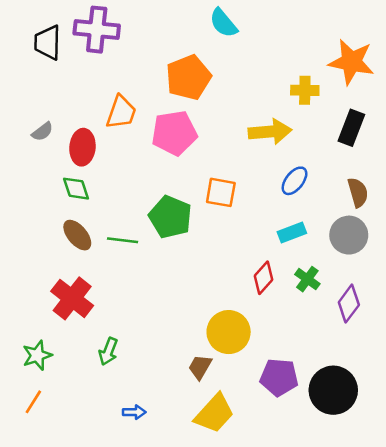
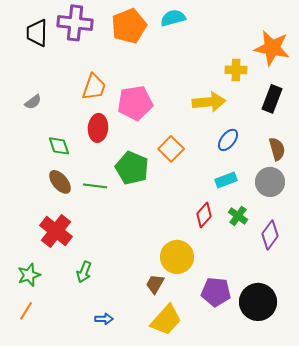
cyan semicircle: (223, 23) -> (173, 18), turned 115
orange pentagon: (188, 77) -> (129, 26), moved
red ellipse: (82, 147) -> (98, 128), moved
orange square: (221, 192) -> (171, 149), turned 35

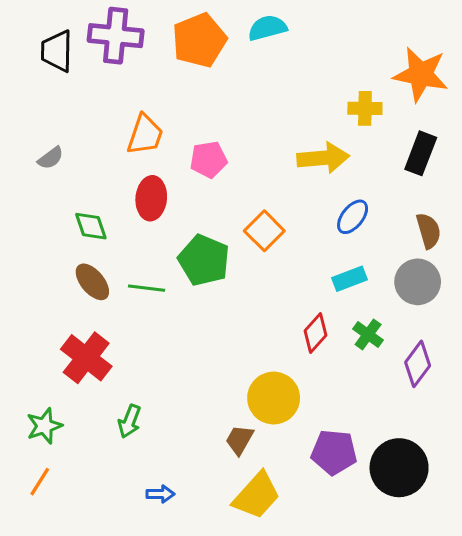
pink pentagon: (135, 103) -> (209, 160), size x0.7

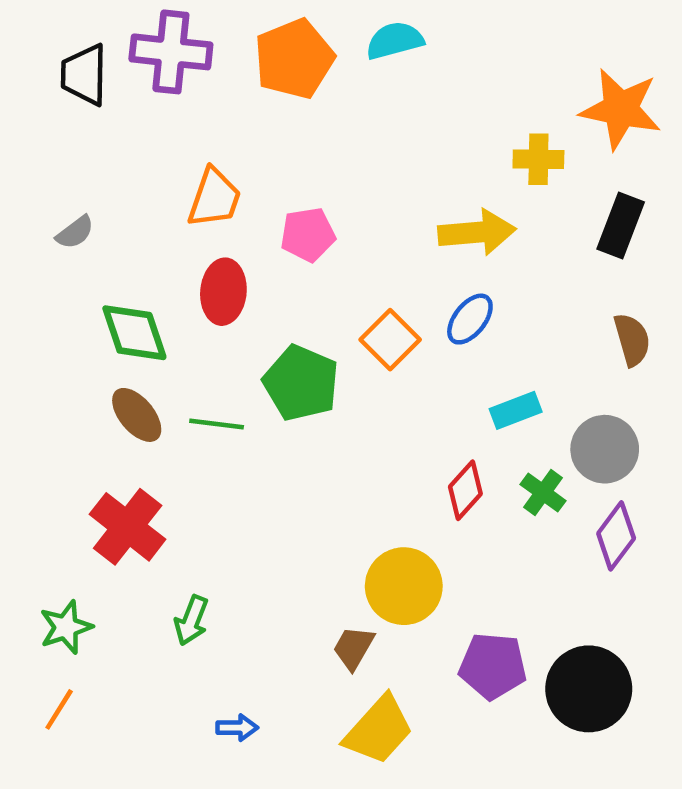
blue ellipse: (353, 217) -> (470, 319), moved
green diamond: (91, 226) -> (134, 333), size x1.4
gray circle: (418, 282) -> (605, 449), moved

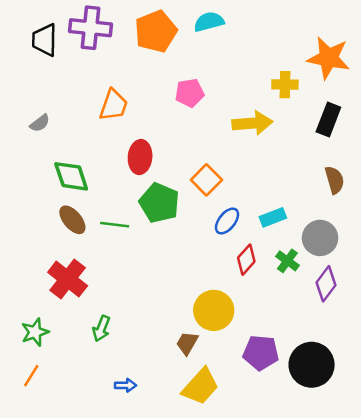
pink pentagon: (308, 235) -> (190, 93), moved
red ellipse: (223, 292) -> (140, 157), moved
blue ellipse: (470, 319) -> (227, 221), moved

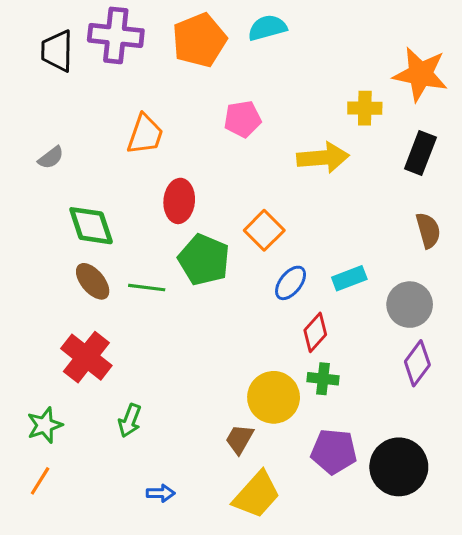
green cross: (287, 261) -> (323, 379), moved, turned -30

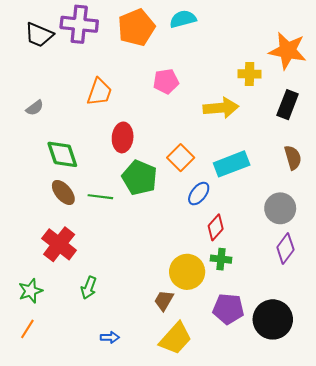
black trapezoid: (57, 51) -> (39, 35), turned -68
cyan rectangle: (349, 278) -> (232, 164), moved, size x1.5

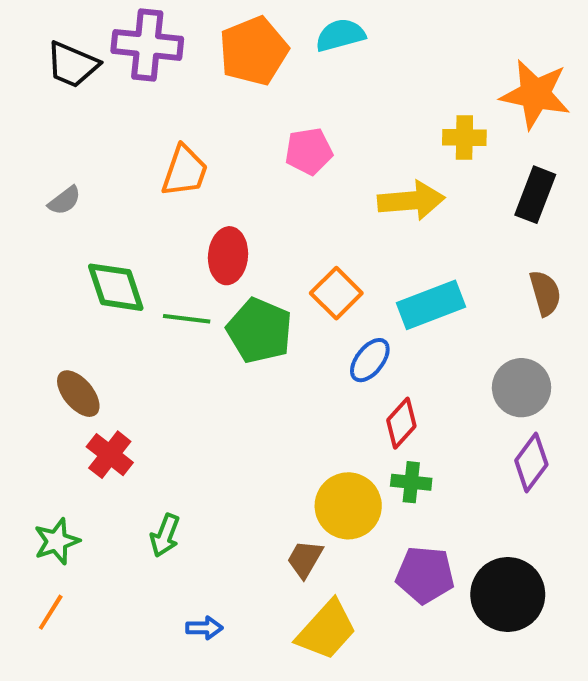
brown ellipse: (63, 192) -> (78, 394), moved
green line: (100, 197) -> (187, 319), moved
red cross: (59, 244) -> (110, 455), size x0.7

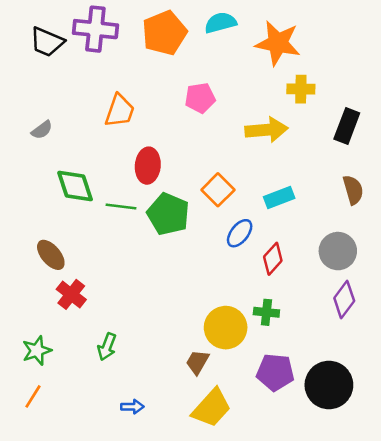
orange star: (535, 94) -> (278, 43), moved
cyan rectangle: (431, 305) -> (279, 197), size x0.7
red diamond: (401, 423) -> (273, 259), moved

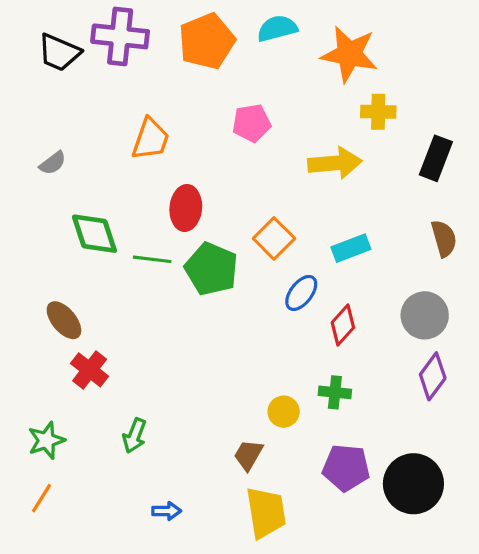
yellow circle: (226, 328) -> (284, 412), size x0.6
yellow trapezoid: (212, 408) -> (266, 513), turned -51

